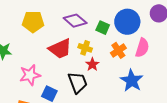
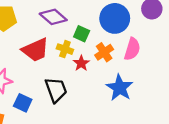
green square: (103, 28) -> (82, 34), moved
red star: (92, 64) -> (81, 63), moved

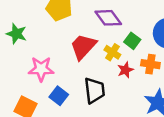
red trapezoid: (35, 50) -> (83, 46), turned 144
orange cross: (104, 52) -> (150, 64), turned 30

